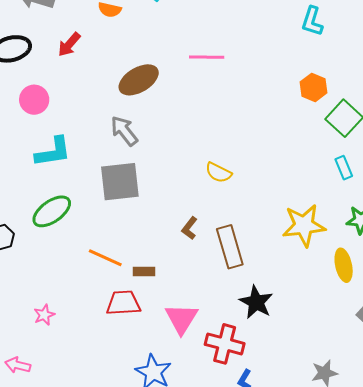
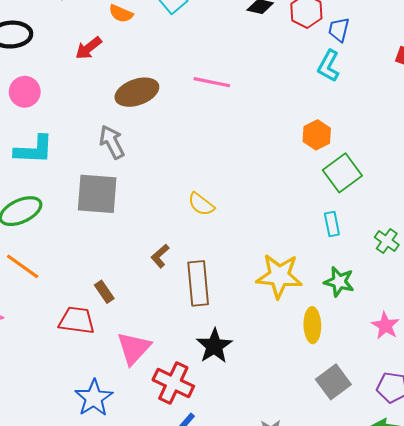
red arrow: (69, 44) -> (88, 48), moved
orange line: (105, 258) -> (23, 266), moved
brown rectangle: (144, 271) -> (104, 292), turned 45

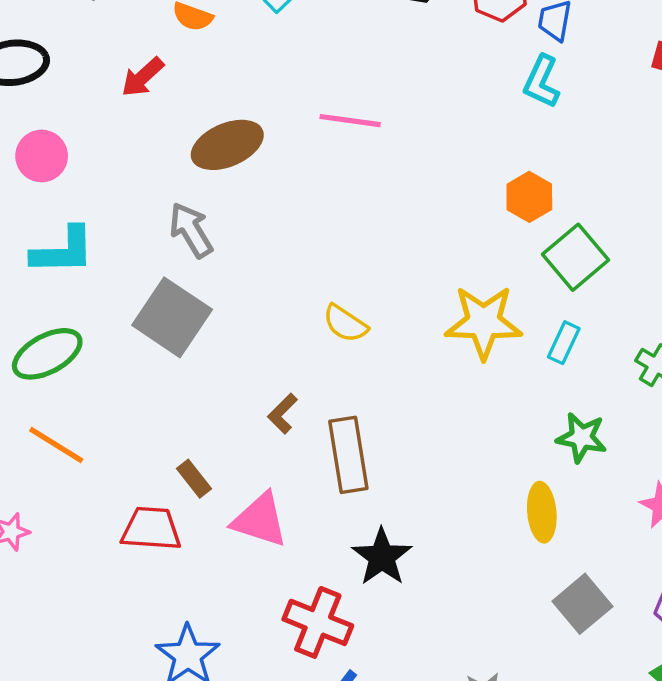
gray square: (97, 194) -> (172, 317), turned 33
cyan rectangle: (332, 224) -> (564, 343), turned 40
yellow star: (279, 276) -> (484, 322), moved
pink triangle: (134, 348) -> (260, 520), moved, turned -51

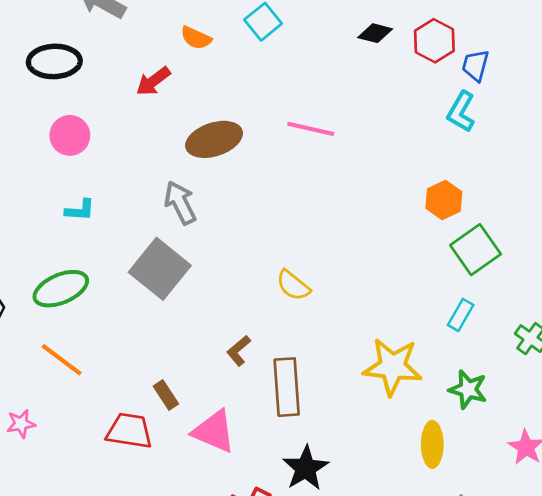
cyan L-shape: (63, 251) -> (80, 210), size x0.6
yellow star: (484, 322) -> (393, 367), moved

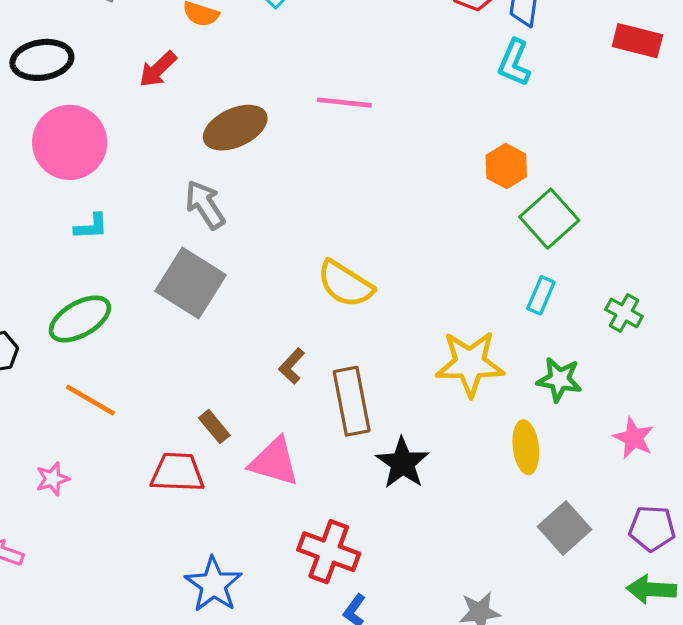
pink circle: (70, 135) -> (70, 142), size x1.6
yellow semicircle: (293, 285) -> (345, 284), size x1.4
black star: (306, 468) -> (403, 463), moved

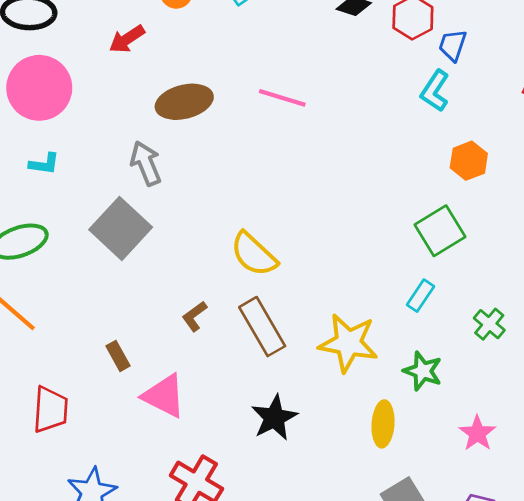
orange hexagon: (506, 166) -> (469, 161), moved
brown rectangle: (352, 401) -> (262, 327), moved, turned -30
red trapezoid: (177, 472) -> (50, 410), moved, turned 81

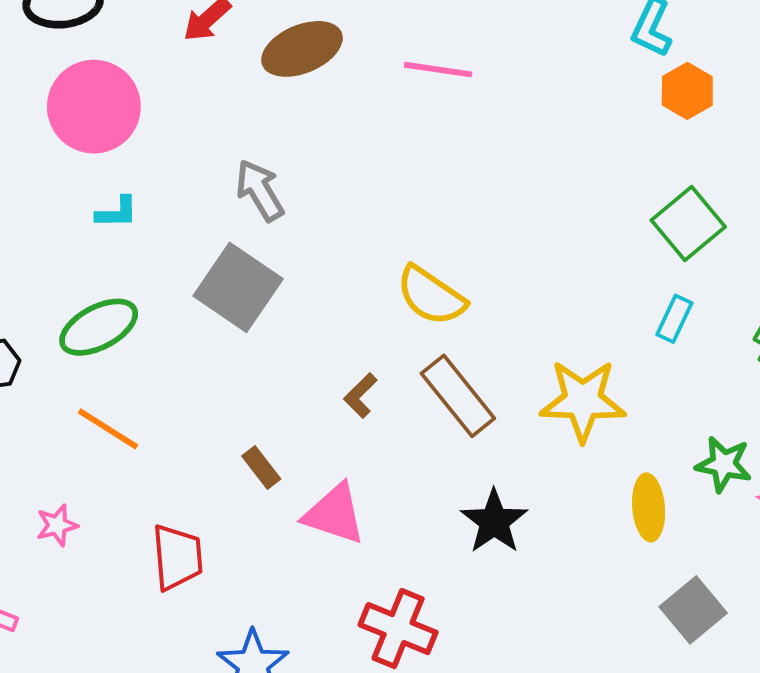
brown ellipse: (184, 102) -> (302, 49), moved
orange hexagon: (469, 161) -> (687, 91), moved
green star: (423, 371) -> (724, 464), moved

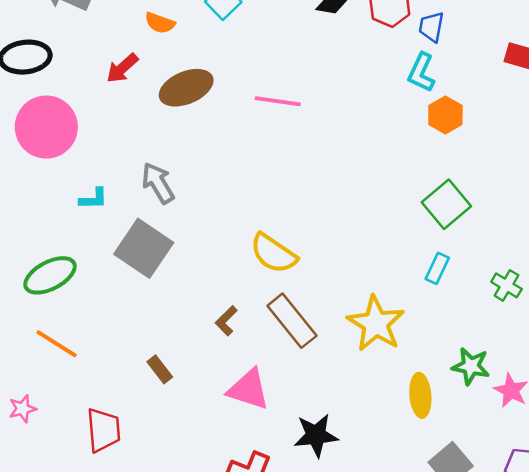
cyan L-shape: (117, 212) -> (93, 199), moved
yellow star: (583, 401) -> (376, 324), turned 30
pink triangle: (334, 514) -> (249, 389), moved
black star: (494, 521) -> (316, 435), moved, turned 30

